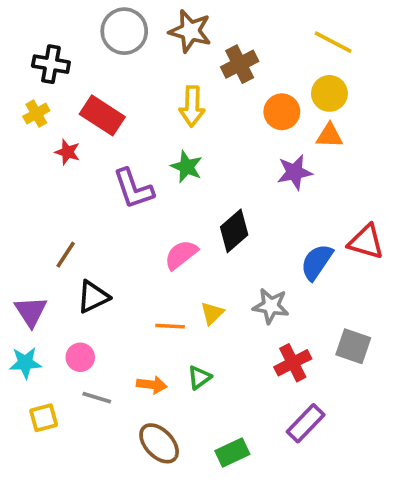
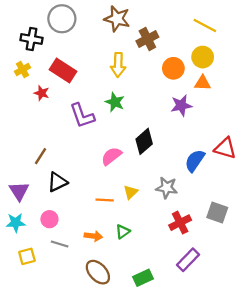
gray circle: (124, 31) -> (62, 19), moved

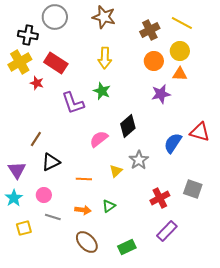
brown cross: (147, 39) -> (150, 30), moved
yellow cross: (22, 69) -> (20, 62), size x1.6
gray star: (167, 188) -> (139, 160), moved, turned 30
orange line: (105, 200) -> (84, 179), moved
cyan star: (16, 223) -> (14, 198), turned -30

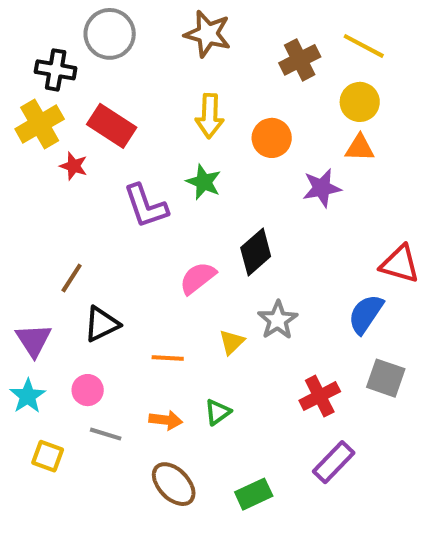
orange circle: (154, 61) -> (272, 138), moved
blue semicircle: (173, 143) -> (366, 314), moved
yellow square: (24, 228) -> (48, 456), turned 35

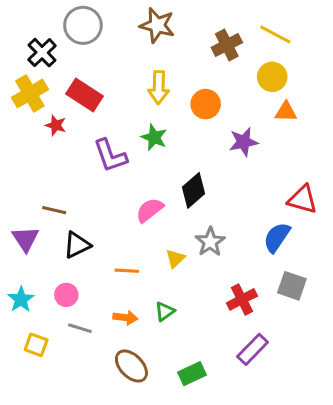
black cross: (56, 70) -> (42, 53), turned 36
orange triangle: (360, 148) -> (286, 112), moved
brown line: (72, 278) -> (54, 210), turned 70
purple triangle: (34, 340) -> (25, 239), moved

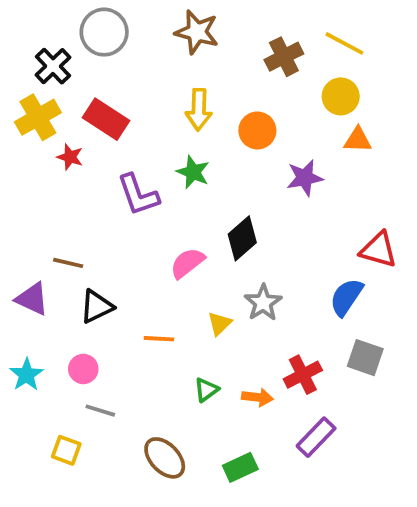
purple triangle: (25, 239) -> (32, 299), turned -32
orange arrow: (125, 318) -> (257, 397), moved
yellow square: (36, 345) -> (66, 450), moved

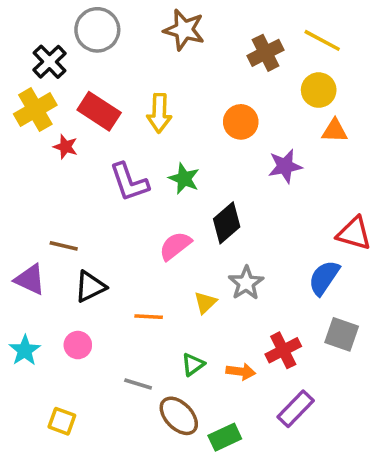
yellow arrow: (199, 110) -> (159, 113), moved
green star: (193, 172) -> (184, 179), moved
gray line: (100, 411) -> (138, 384), moved
brown ellipse: (165, 458) -> (179, 416), moved

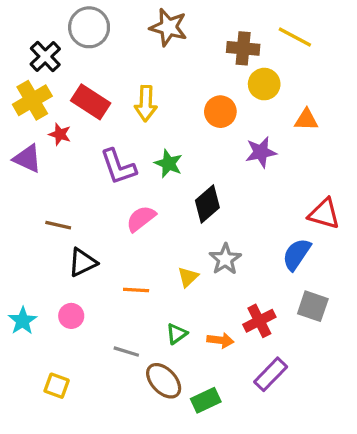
brown cross: (266, 53) -> (243, 48), turned 32
yellow circle: (319, 90) -> (264, 84), moved
pink semicircle: (175, 246) -> (141, 219), moved
purple triangle: (30, 279) -> (27, 159), moved

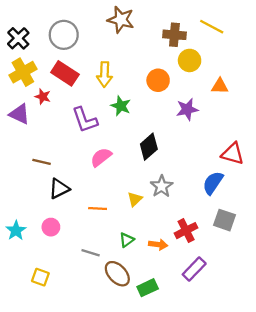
gray circle: (89, 27) -> (64, 35), moved
black cross: (45, 56) -> (18, 38), moved
green star: (168, 163) -> (121, 106), moved

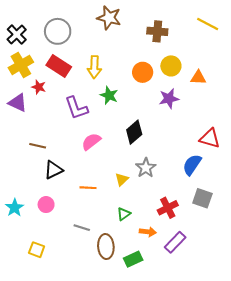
yellow line: (212, 27) -> (208, 24), moved
yellow circle: (190, 60) -> (171, 66), moved
green triangle: (127, 240) -> (124, 214), moved
orange arrow: (158, 245) -> (148, 232), moved
brown ellipse: (117, 274) -> (106, 247), turned 40

